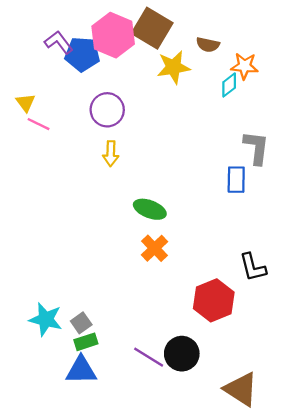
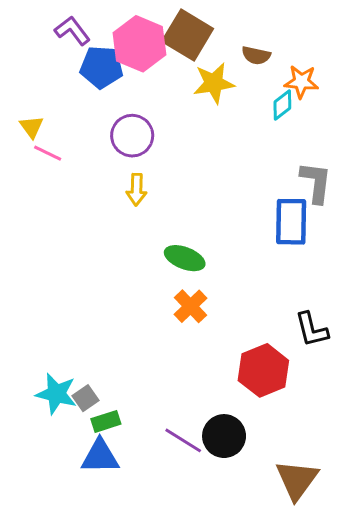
purple L-shape: (59, 42) -> (72, 31), moved
blue rectangle: (236, 180) -> (291, 222), size x1.4
gray square: (81, 323) -> (85, 398), moved
brown triangle: (241, 389) -> (297, 480), turned 33

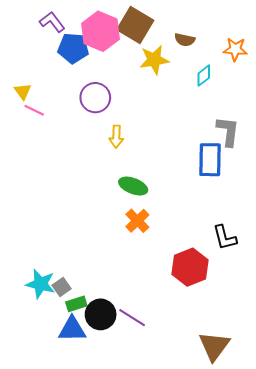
orange star: (301, 82) -> (235, 49), moved
yellow arrow: (137, 190) -> (116, 137), moved
black circle: (224, 436) -> (101, 314), moved

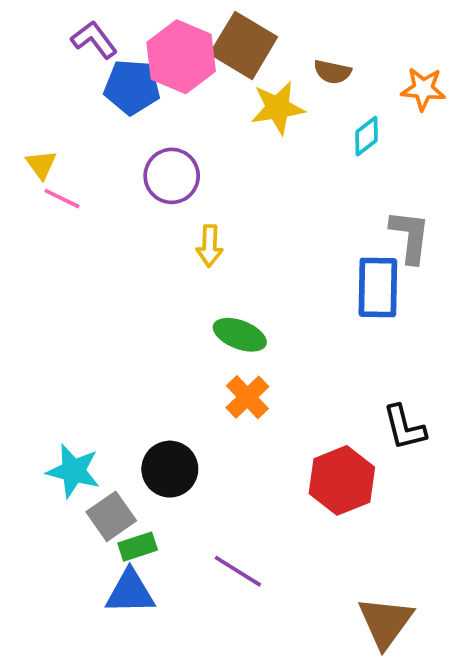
cyan star: (41, 284) -> (73, 471), moved
gray square: (62, 287) -> (111, 516), size x1.4
black circle: (101, 314) -> (170, 469), moved

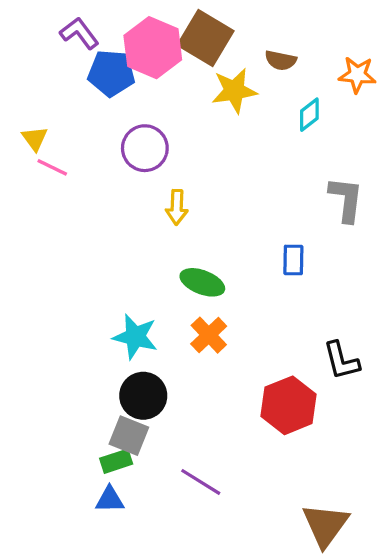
blue rectangle: (378, 287) -> (293, 260), moved, size x0.6
cyan star: (73, 471) -> (135, 337), moved
gray square: (111, 516) -> (129, 436), moved, turned -33
blue triangle: (130, 592) -> (110, 500), size x0.7

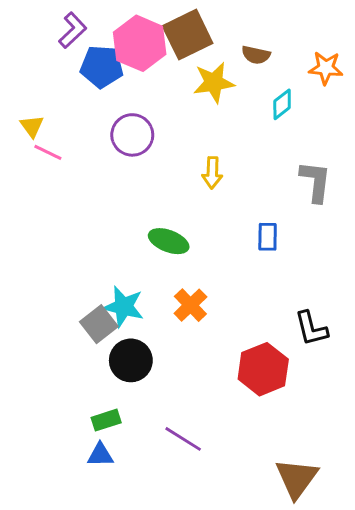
purple L-shape: (79, 33) -> (73, 30), turned 84
brown square: (206, 38) -> (188, 35), turned 33
yellow arrow: (177, 207) -> (212, 173), moved
green ellipse: (202, 282) -> (169, 241), moved
gray square: (129, 436) -> (99, 324), moved, turned 30

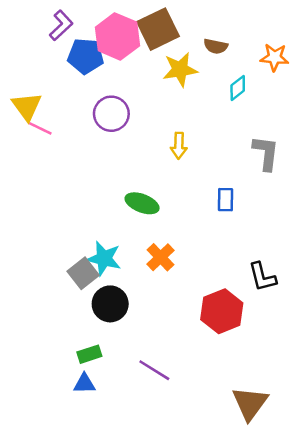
yellow triangle: (32, 126) -> (27, 106), size x1.5

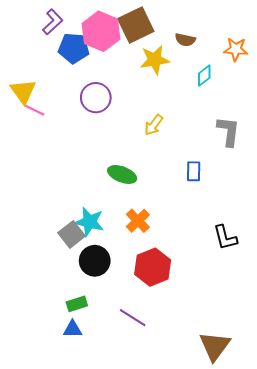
yellow arrow: (179, 146) -> (154, 125), turned 35
red hexagon: (222, 311) -> (153, 267), moved

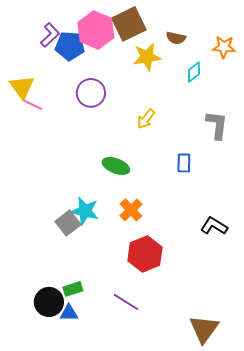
purple L-shape: (53, 22) -> (50, 35), moved
black L-shape: (225, 238) -> (214, 226), turned 136
black circle: (95, 261) -> (49, 302), moved

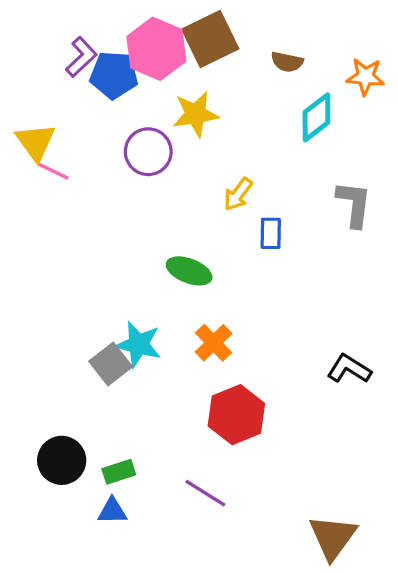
yellow star: (147, 57) -> (196, 114), moved
cyan diamond: (194, 72) -> (316, 117), size x1.4
blue rectangle: (184, 163) -> (271, 233), moved
black circle: (49, 302) -> (62, 460), moved

